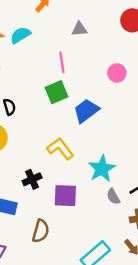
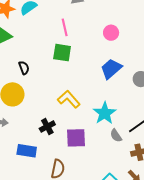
green square: (57, 92) -> (62, 53), turned 36
blue trapezoid: (86, 111) -> (111, 69), moved

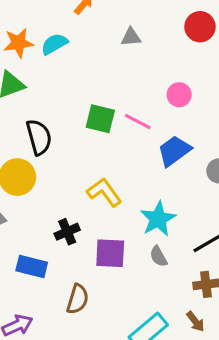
pink line: (65, 27) -> (138, 122), moved, turned -54
black semicircle: (24, 68) -> (39, 137), size x1.6
gray semicircle: (116, 136) -> (158, 256), moved

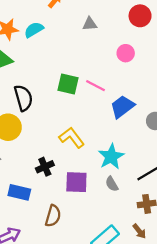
pink circle: (179, 95) -> (126, 53), moved

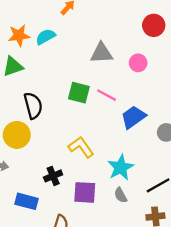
gray triangle: (90, 24) -> (102, 53), moved, size x1.5

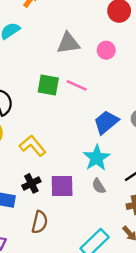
blue trapezoid: (133, 117) -> (106, 122), moved
yellow L-shape: (81, 147) -> (33, 146), moved
black cross: (53, 176) -> (31, 183), moved

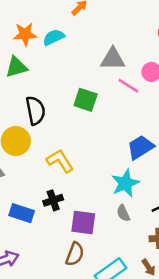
pink line: (77, 85) -> (129, 86), moved
purple square: (62, 186) -> (83, 222), moved
brown semicircle: (40, 222) -> (75, 254), moved

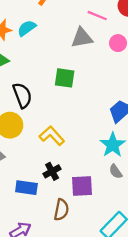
pink line: (129, 86) -> (97, 16), moved
brown semicircle: (75, 254) -> (61, 210), moved

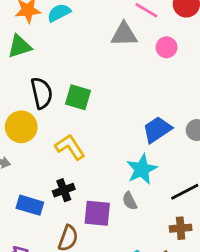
green square: (65, 78) -> (78, 97), moved
gray semicircle: (116, 171) -> (130, 201), moved

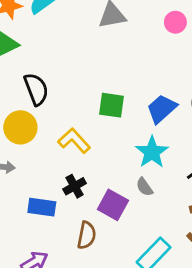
pink circle: (167, 47) -> (175, 22), moved
green square: (78, 97) -> (111, 105), moved
purple square: (97, 213) -> (113, 205), turned 32

